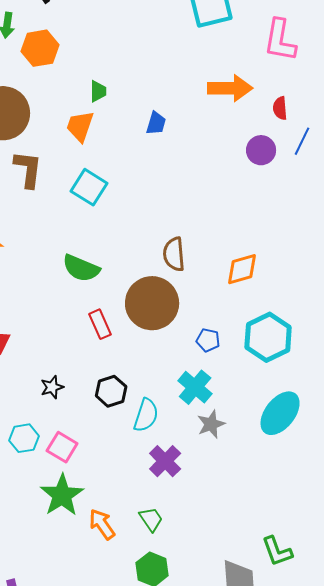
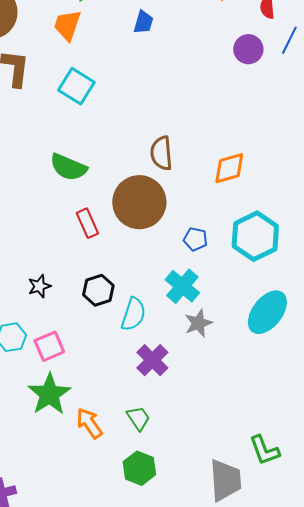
pink square: (62, 447) -> (49, 346), turned 36

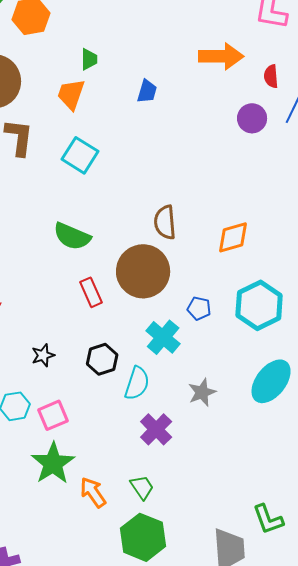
cyan cross: (182, 286) -> (163, 337), moved
green hexagon: (139, 468) -> (143, 537), size x1.4

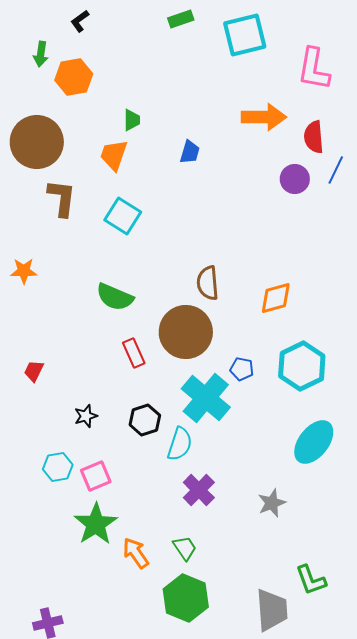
red semicircle: (271, 76) -> (314, 137), size x1.4
cyan cross: (163, 337) -> (206, 398), size x1.4
gray star: (202, 392) -> (272, 503), moved

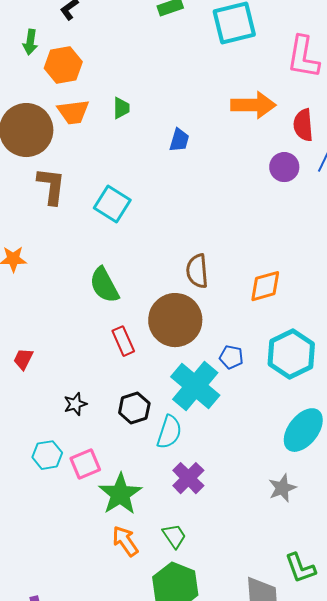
orange trapezoid: (114, 155) -> (73, 112), moved, turned -116
green semicircle: (115, 297) -> (104, 285), turned 39
gray star: (272, 503) -> (282, 488), moved
green star: (96, 524) -> (120, 494), moved

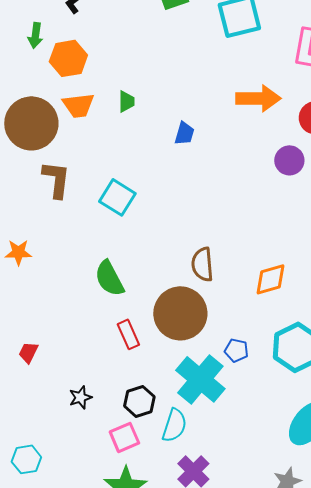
cyan hexagon: (47, 455) -> (26, 459), moved
pink square: (85, 464) -> (124, 437), moved

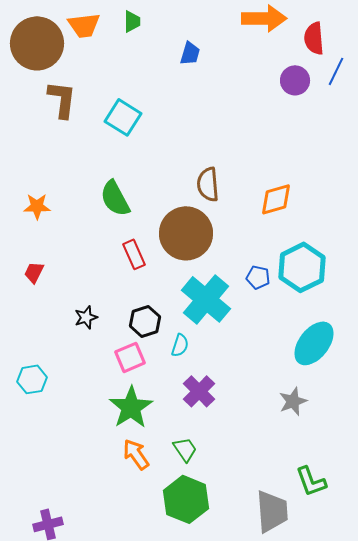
orange star: (18, 252) -> (37, 206), moved
blue pentagon: (236, 350) -> (258, 277), moved
cyan semicircle: (174, 425) -> (180, 345), size x0.7

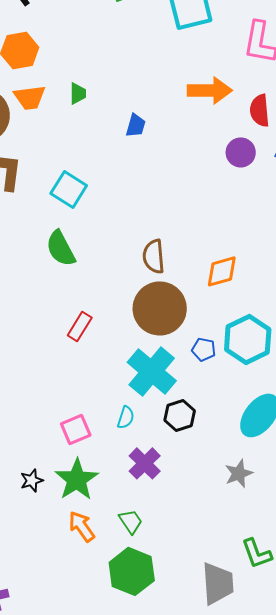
green semicircle: (115, 198) -> (61, 248), moved
brown circle: (186, 233) -> (160, 308), moved
red rectangle: (134, 254) -> (80, 326), turned 56
black star: (86, 317) -> (32, 480), moved
black hexagon: (145, 321) -> (180, 415), moved

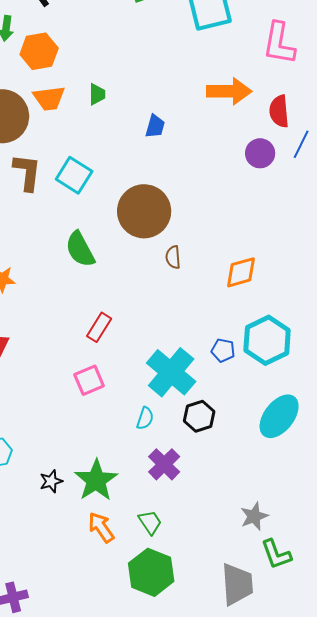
cyan square: (69, 189) -> (74, 175), moved
brown semicircle: (154, 256) -> (173, 257), size x0.7
brown circle: (160, 308) -> (144, 211), moved
pink square: (76, 429) -> (89, 380), moved
gray star: (239, 473) -> (254, 516), moved

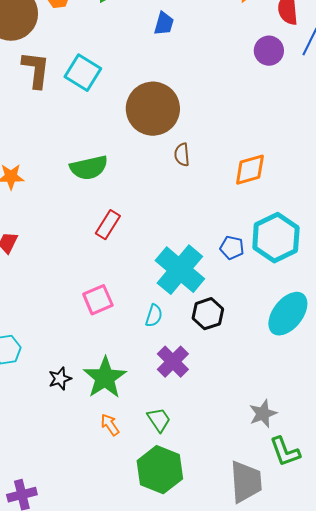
green semicircle: (80, 249) -> (89, 168), moved, turned -75
pink square: (89, 380) -> (98, 300), moved
orange arrow: (101, 527) -> (110, 425), size x0.7

